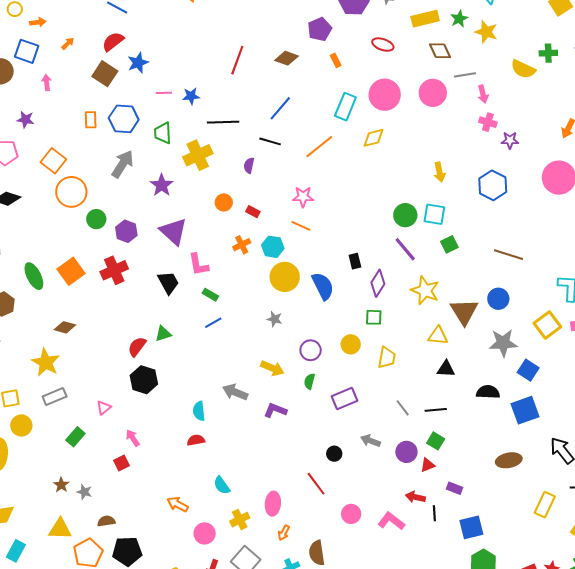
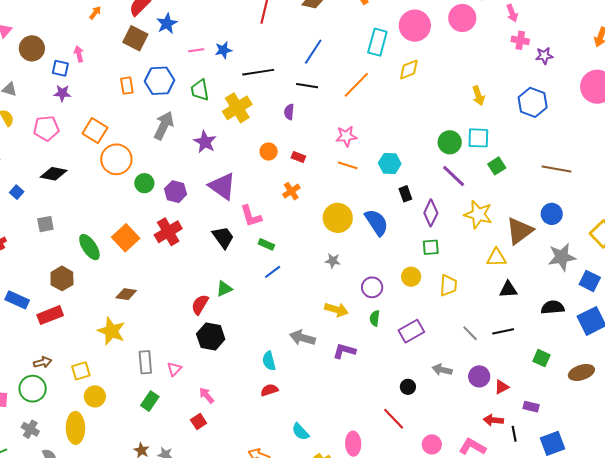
blue square: (27, 51) -> (60, 68), moved, size x0.7
cyan hexagon: (273, 247) -> (390, 163), moved
brown triangle: (464, 312) -> (519, 231), turned 32
gray rectangle: (55, 397) -> (145, 362), moved, turned -65
green square: (436, 441) -> (541, 358), moved

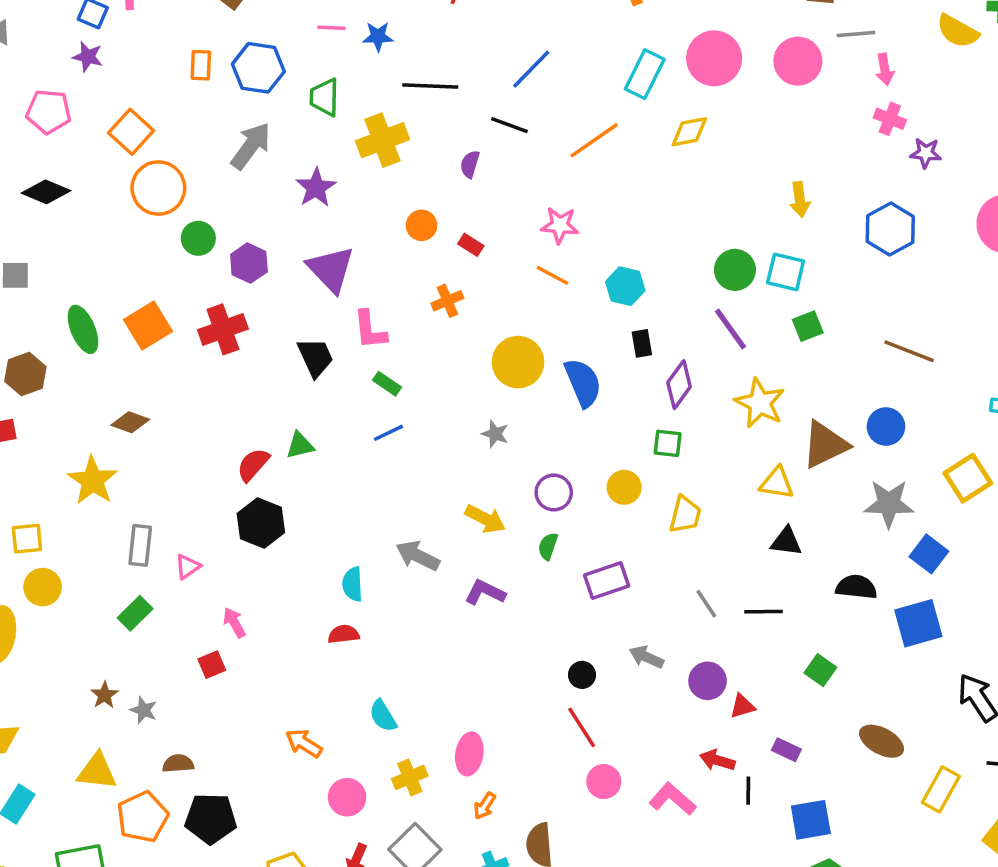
brown ellipse: (581, 372) -> (882, 741), moved, turned 35
red line: (394, 419) -> (582, 727), moved

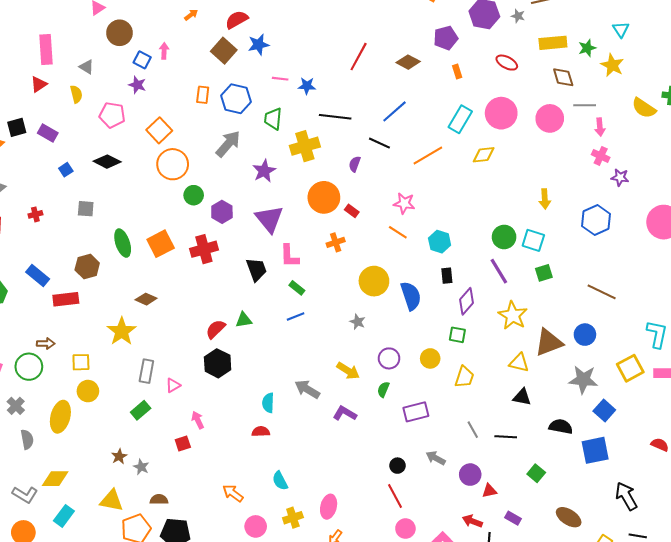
orange circle: (422, 225) -> (324, 197), size x1.8

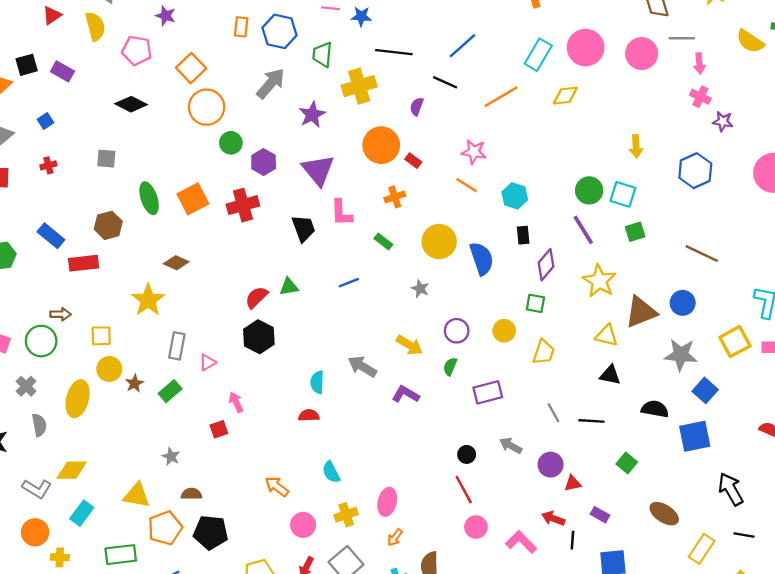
yellow semicircle: (76, 94) -> (95, 26), size x1.4
blue square: (66, 170) -> (46, 121), moved
green rectangle: (297, 288) -> (383, 242), moved
brown star: (119, 456) -> (134, 383), moved

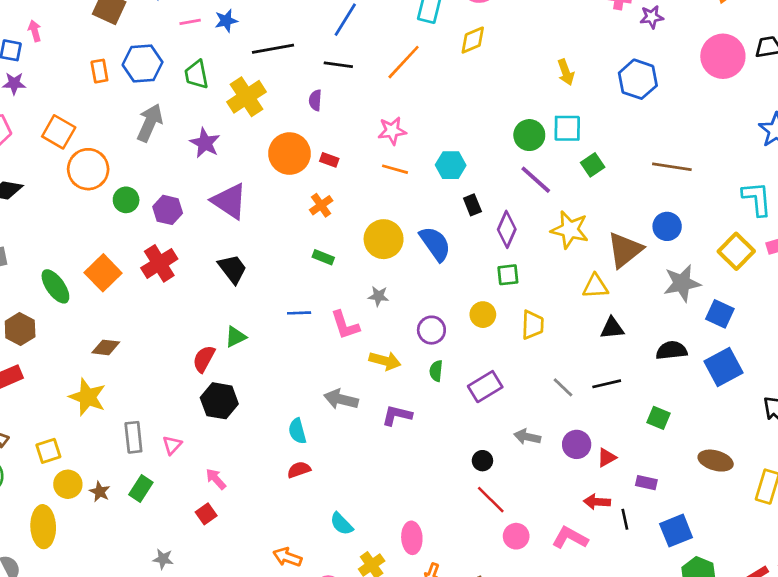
pink L-shape: (341, 213) -> (345, 325), moved
blue line: (349, 283) -> (299, 313), turned 36

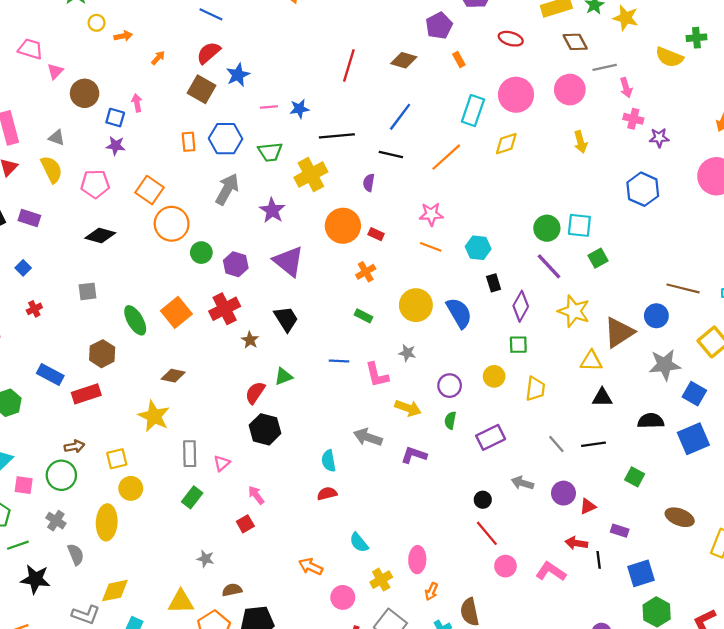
yellow arrow: (566, 72) -> (581, 142), moved
green trapezoid: (196, 75) -> (270, 152), turned -90
brown line: (672, 167) -> (683, 288), moved
brown star: (100, 492) -> (250, 340), moved

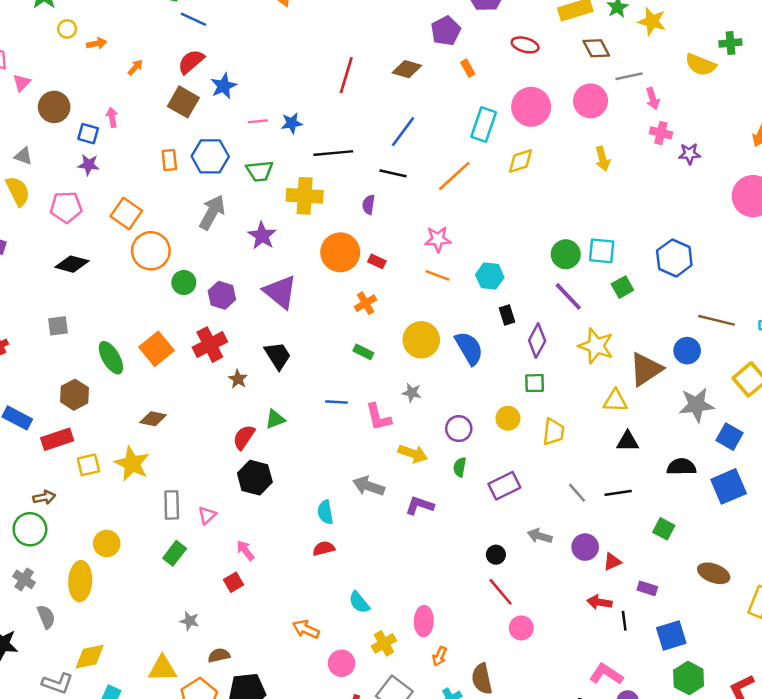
yellow cross: (311, 175) -> (305, 196), turned 32
blue hexagon: (643, 189) -> (674, 258), moved
yellow square: (117, 459) -> (88, 465), moved
pink L-shape: (551, 571) -> (606, 674), moved

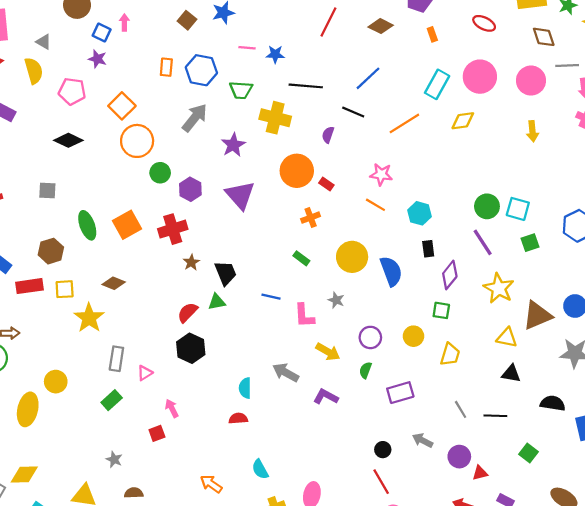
brown square: (183, 102) -> (187, 20), size x0.7
black trapezoid: (278, 356) -> (226, 273), moved
yellow square: (88, 465) -> (65, 289), moved

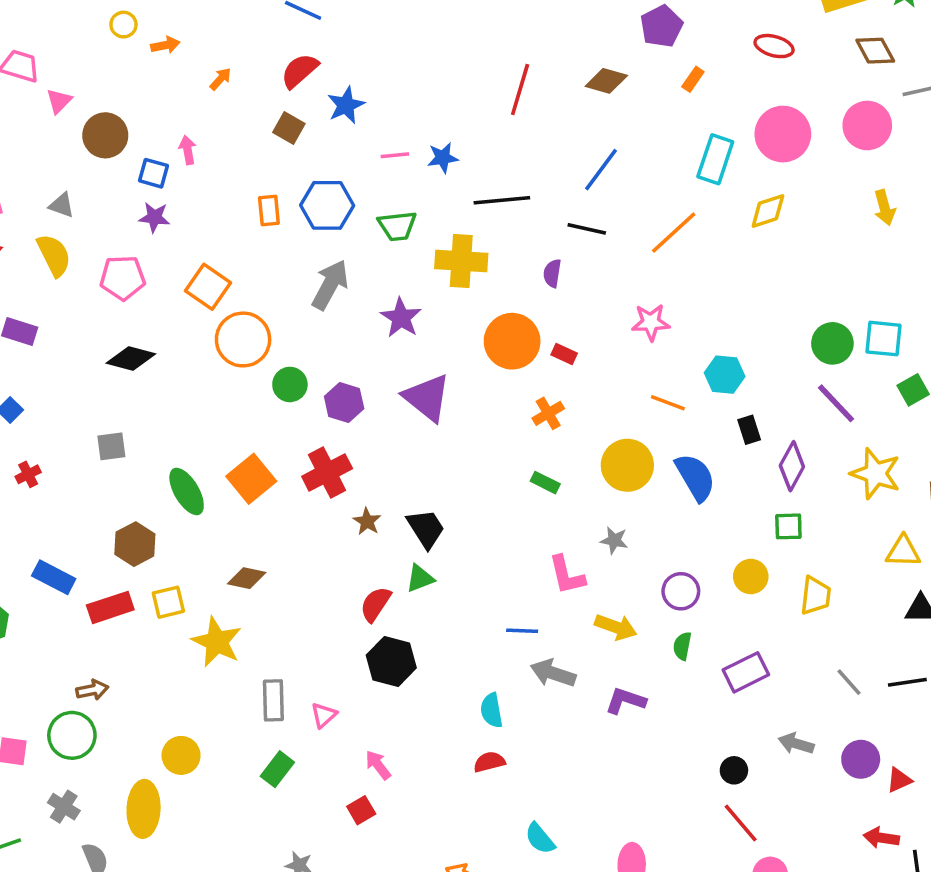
orange rectangle: (432, 34) -> (693, 79), turned 64
orange line: (375, 205) -> (668, 403), moved
blue line: (271, 297) -> (522, 631), moved

